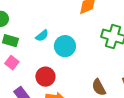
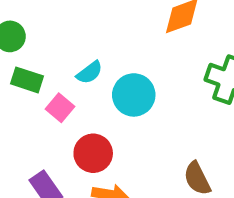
pink square: (12, 63) -> (60, 108), moved

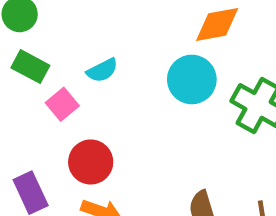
cyan circle: (134, 95) -> (192, 79), moved

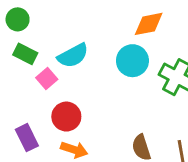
cyan semicircle: (102, 70) -> (73, 56), size x1.5

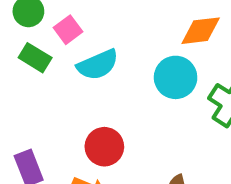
pink square: (47, 79) -> (68, 30), moved
red circle: (66, 117) -> (104, 147), moved

